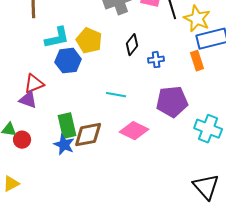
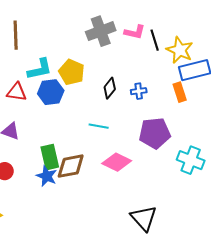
black diamond: (132, 45) -> (110, 88), moved
red triangle: (34, 84) -> (17, 92), moved, turned 30
black triangle: (206, 187) -> (144, 218), moved

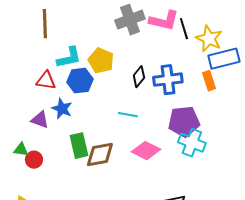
pink L-shape: (135, 32) -> (164, 21), size x1.4
blue cross: (139, 91) -> (168, 80), size x1.8
cyan cross: (191, 160) -> (192, 143), moved
blue star: (47, 176) -> (62, 109), moved

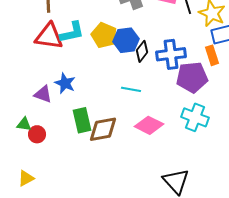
red triangle: (46, 81) -> (49, 36), moved, size x1.4
blue hexagon: (80, 81) -> (126, 40), moved
purple pentagon: (184, 122) -> (192, 77), moved

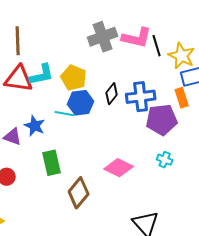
blue hexagon: (126, 40) -> (81, 103), moved
cyan line: (131, 89) -> (65, 114), moved
cyan cross: (195, 117) -> (165, 160), size x0.6
brown diamond: (103, 129) -> (79, 193), moved, turned -40

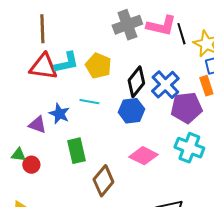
black diamond: (112, 94) -> (136, 82), size x1.4
blue cross: (141, 97) -> (165, 85), turned -36
blue hexagon: (81, 103) -> (131, 111), moved
cyan cross: (165, 160) -> (189, 148), size x1.8

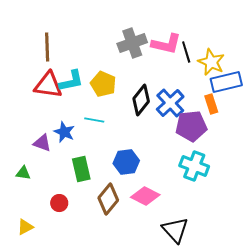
blue hexagon: (131, 111) -> (126, 162), moved
pink diamond: (143, 156) -> (145, 196), moved
red circle: (31, 165) -> (59, 203), moved

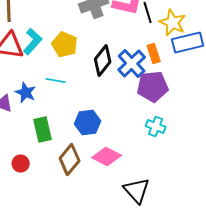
cyan L-shape: (71, 81) -> (33, 42), turned -36
orange rectangle: (211, 104) -> (154, 54), moved
cyan cross: (194, 166) -> (156, 126), size x0.7

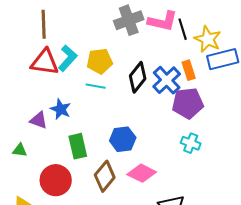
yellow pentagon: (65, 44) -> (100, 61), turned -30
cyan line: (56, 80) -> (96, 86), moved
red circle: (21, 164) -> (56, 180), size x1.8

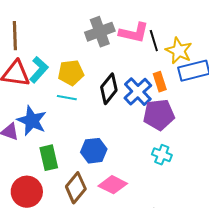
blue star: (61, 109) -> (32, 121), size x1.4

